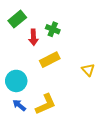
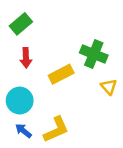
green cross: (53, 29) -> (94, 54), moved, size x1.5
red arrow: (33, 37) -> (26, 58), moved

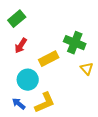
red arrow: (26, 58) -> (21, 46), turned 35
cyan circle: (20, 101) -> (28, 80), moved

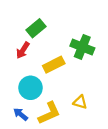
green rectangle: (17, 19) -> (36, 28), moved
yellow triangle: (87, 69) -> (80, 102), moved, turned -32

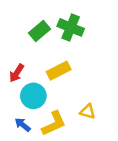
green cross: (82, 47) -> (71, 27), moved
red arrow: (23, 50) -> (17, 73), moved

